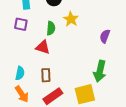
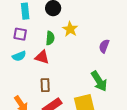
green arrow: (100, 71) -> (99, 81), turned -45
cyan semicircle: (20, 73) -> (19, 56), moved, turned 56

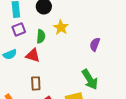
purple square: (20, 34) -> (19, 29), moved, turned -32

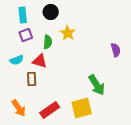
purple semicircle: (95, 44) -> (116, 50), moved, turned 144
brown rectangle: (36, 83) -> (32, 79), moved

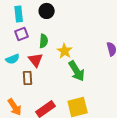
yellow star: (68, 33) -> (65, 51), moved
red triangle: (40, 61) -> (36, 60), turned 35
green arrow: (97, 85) -> (77, 71), moved

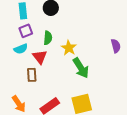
cyan semicircle: (13, 59) -> (21, 49), moved

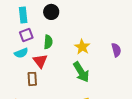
yellow star: (69, 48) -> (82, 47), moved

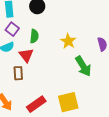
purple square: (26, 35) -> (12, 29), turned -32
green arrow: (81, 72) -> (83, 66), moved

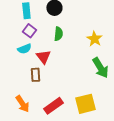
green semicircle: (34, 36) -> (58, 34), moved
yellow star: (68, 41) -> (94, 39), moved

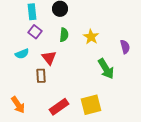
yellow star: (94, 39) -> (91, 37), moved
cyan semicircle: (24, 49) -> (22, 54), moved
orange arrow: (22, 104) -> (18, 105), moved

